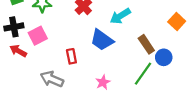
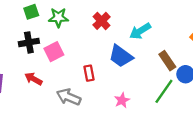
red arrow: (18, 51) -> (33, 79), moved

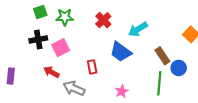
red arrow: (33, 79) -> (51, 72), moved
green line: (164, 91) -> (159, 83), turned -30

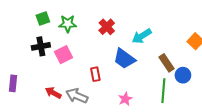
red arrow: (51, 72) -> (53, 93), moved

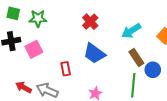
green square: (43, 19) -> (13, 13), turned 32
red cross: (107, 27) -> (90, 22), moved
cyan arrow: (142, 36) -> (131, 31), moved

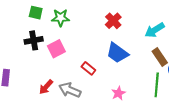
red rectangle: (66, 69) -> (88, 68), turned -40
red arrow: (24, 87) -> (46, 87), turned -77

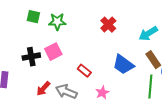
black cross: (34, 40) -> (31, 57), moved
blue trapezoid: (117, 53) -> (123, 65), moved
pink star: (118, 93) -> (102, 93), moved

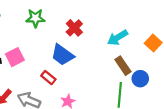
green star: (57, 22) -> (35, 18), moved
blue trapezoid: (123, 65) -> (62, 55), moved

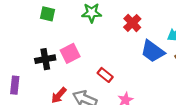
blue trapezoid: (62, 55) -> (153, 51), moved

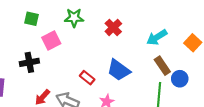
blue trapezoid: (153, 51) -> (119, 70), moved
pink square: (70, 53) -> (51, 41), moved

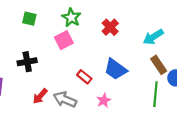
green star: (74, 18) -> (71, 18), turned 30
pink square: (51, 41) -> (64, 40), moved

